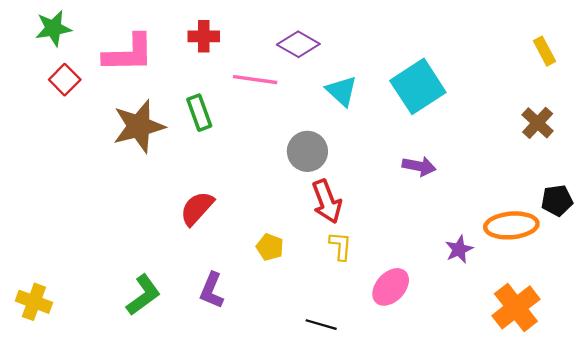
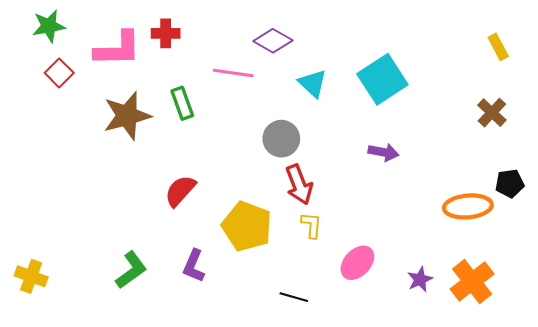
red cross: (204, 36) -> (166, 33), moved
yellow pentagon: (270, 247) -> (247, 226), size x2.0
purple star: (459, 249) -> (420, 279), moved

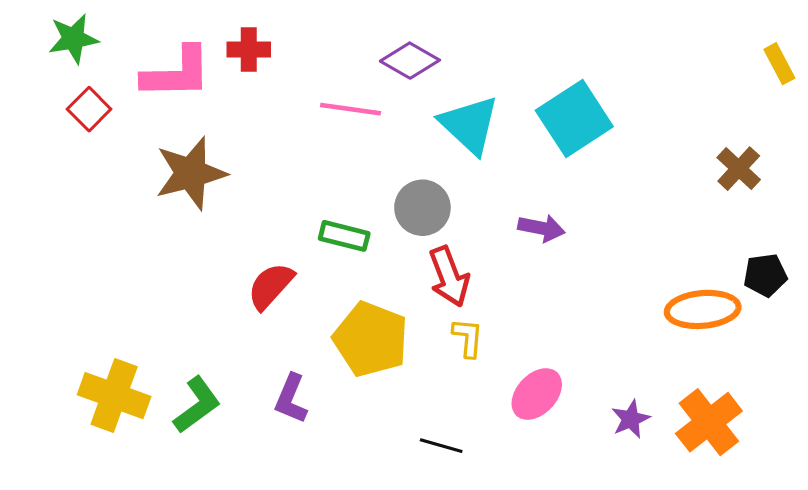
yellow rectangle: (498, 47) -> (779, 64), moved
cyan triangle: (313, 83) -> (469, 125), size x1.4
green rectangle: (182, 103) -> (344, 236), moved, turned -56
purple arrow: (383, 152) -> (541, 228), moved
yellow cross: (31, 276) -> (114, 396), moved, size x1.4

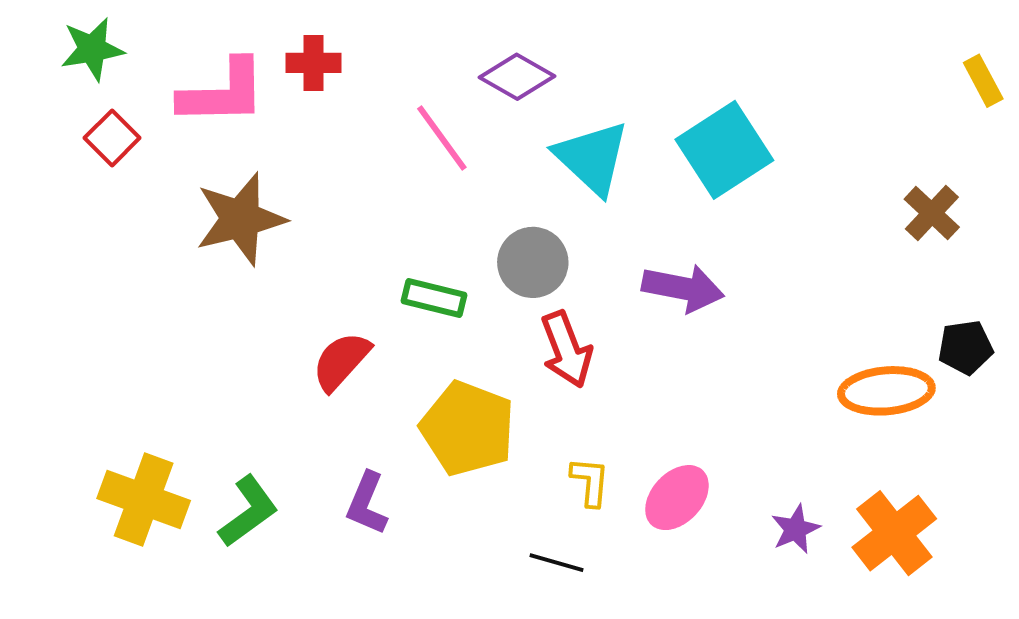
pink line: (350, 109) -> (442, 138), turned 46
purple arrow: (541, 228) -> (683, 288), size x1.4
yellow L-shape: (468, 338) -> (590, 482), moved

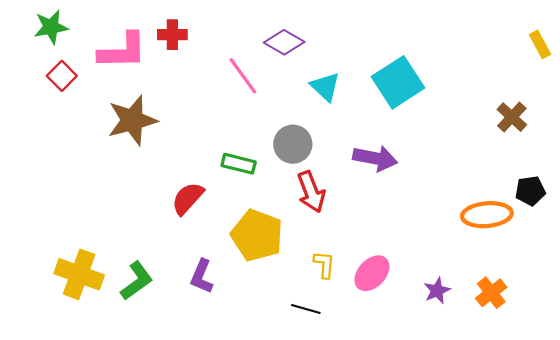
cyan triangle: (592, 158) -> (325, 87), size x0.7
orange cross: (894, 533) -> (491, 293), size x0.7

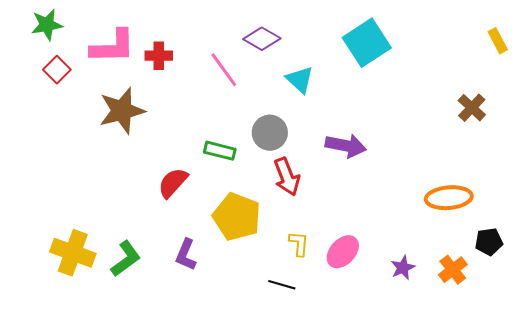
red cross: (172, 35) -> (159, 56), moved
cyan square: (398, 82) -> (367, 43), moved
black pentagon: (530, 191) -> (489, 242), moved

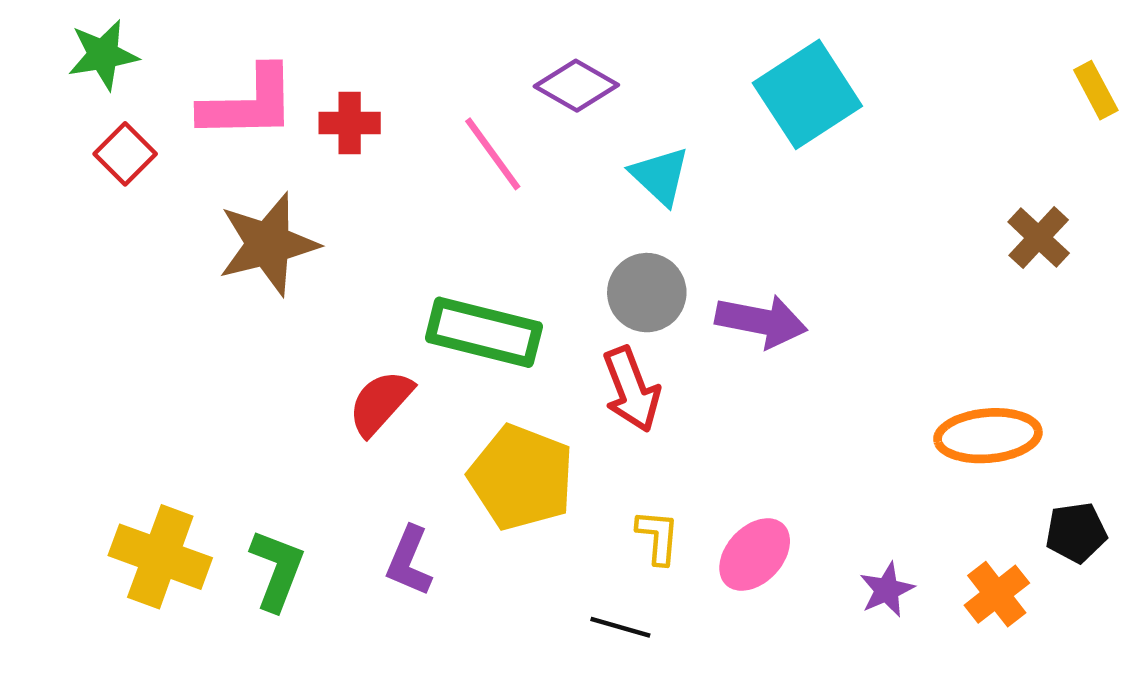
gray circle: (270, 133) -> (647, 293), moved
green rectangle: (220, 151) -> (484, 332), size x1.6
green L-shape: (126, 259) -> (277, 570), turned -33

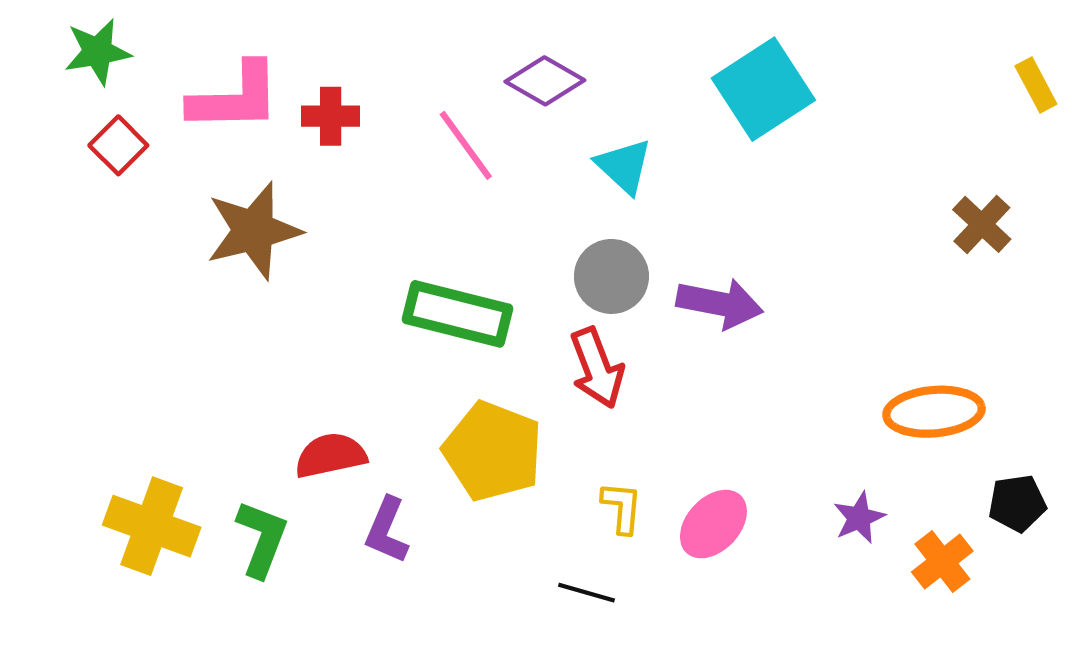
red semicircle: (380, 403) -> (331, 455), moved, turned 36
purple star: (887, 590) -> (859, 518), moved

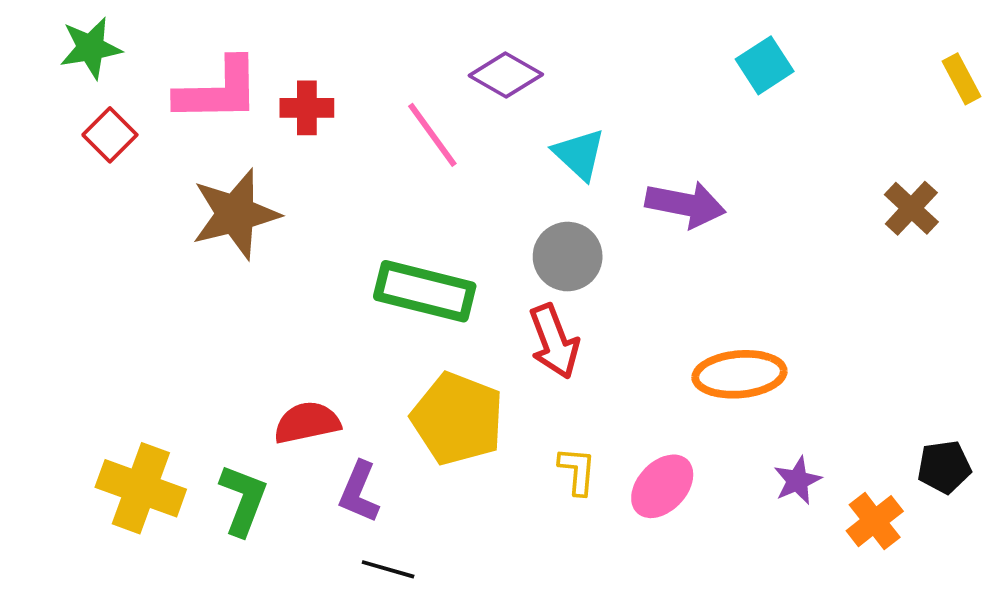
cyan square: (763, 89) -> (765, 65), moved, size x0.6
purple arrow: (720, 303) -> (685, 204), moved
orange ellipse: (934, 412) -> (739, 374), moved
black line: (587, 593) -> (388, 569), moved

